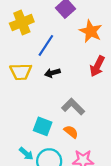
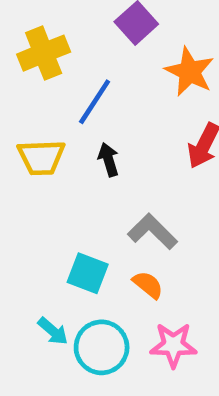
black arrow: (52, 73) -> (108, 160), turned 88

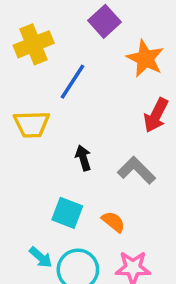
black arrow: (108, 160) -> (83, 158), moved
gray L-shape: (153, 231) -> (136, 170), moved

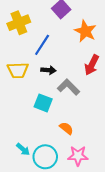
black arrow: (83, 158) -> (48, 70), moved, turned 112
gray L-shape: (136, 170) -> (68, 87), moved
cyan square: (67, 213) -> (43, 103), moved

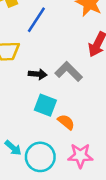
black arrow: (48, 70) -> (38, 74), moved
cyan square: (43, 103) -> (45, 105), moved

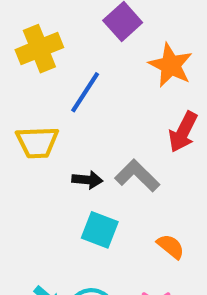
orange semicircle: (66, 122) -> (171, 246), moved

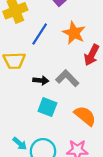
orange star: (171, 65) -> (74, 33), moved
orange semicircle: (171, 246) -> (85, 116), size x1.5

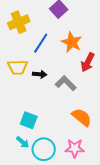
black arrow: (41, 80) -> (40, 74), moved
cyan square: (47, 107) -> (29, 120), moved

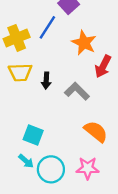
yellow cross: (19, 22) -> (17, 38), moved
blue line: (41, 43) -> (47, 27), moved
black arrow: (40, 74) -> (46, 81), turned 88

